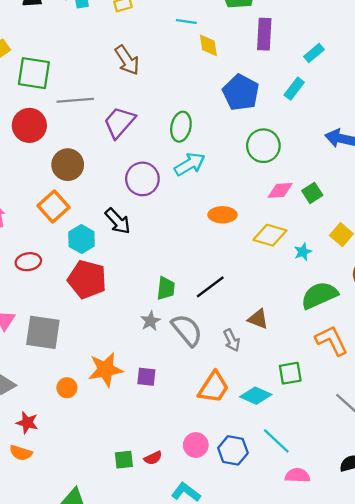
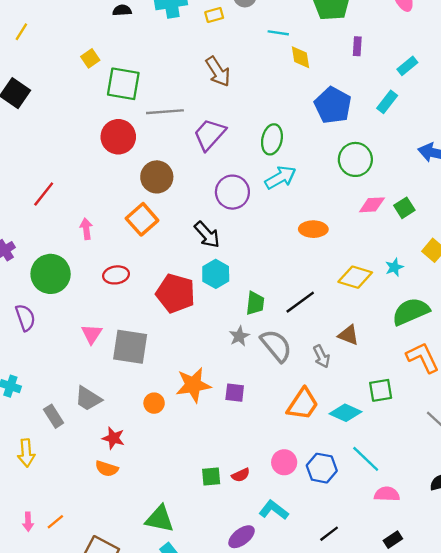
purple rectangle: (264, 34) -> (357, 46), size x0.6
yellow diamond: (270, 235) -> (355, 277), moved
cyan hexagon: (82, 239) -> (216, 274), moved

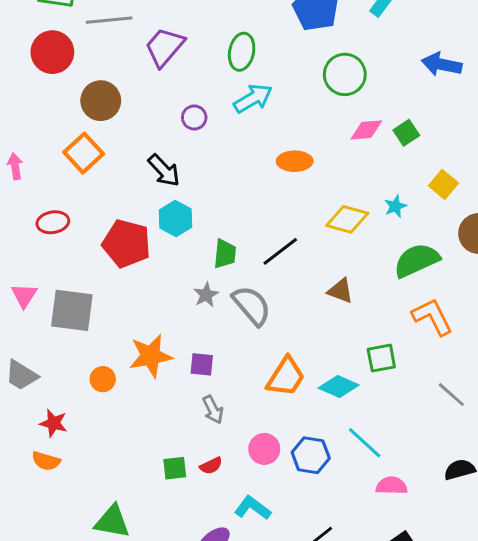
purple circle: (232, 192) -> (194, 117), size x0.6
gray arrow: (322, 356) -> (213, 410), moved

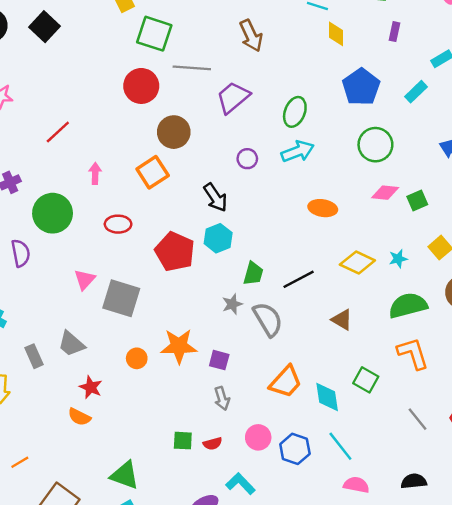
green square: (381, 358) -> (366, 380), turned 30
cyan diamond: (339, 386) -> (327, 397), turned 48

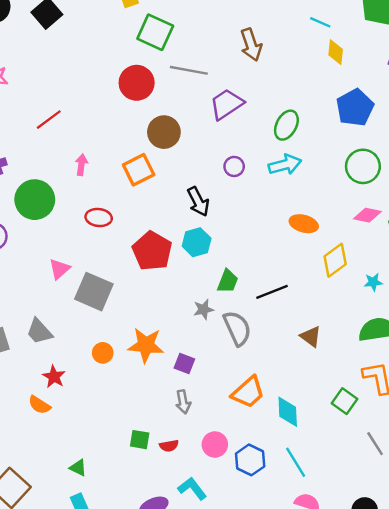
yellow diamond: (357, 263) -> (335, 260), moved, turned -68
green square: (366, 380) -> (344, 401), moved
green triangle: (125, 475) -> (78, 468), size x0.6

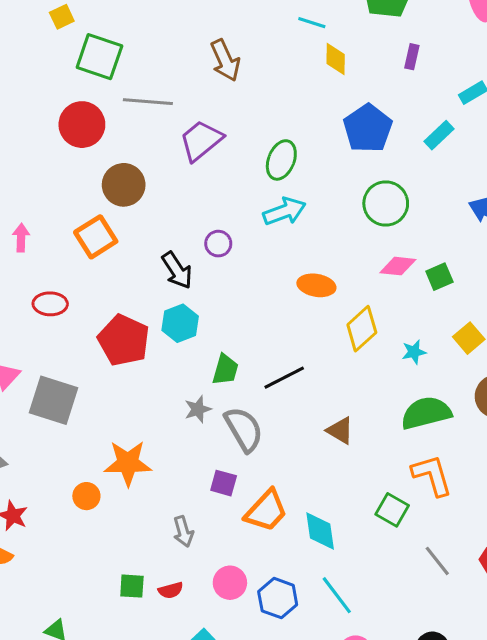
purple circle: (234, 166) -> (218, 244), moved
orange circle: (103, 353) -> (86, 496), moved
purple square: (184, 363) -> (224, 483), moved

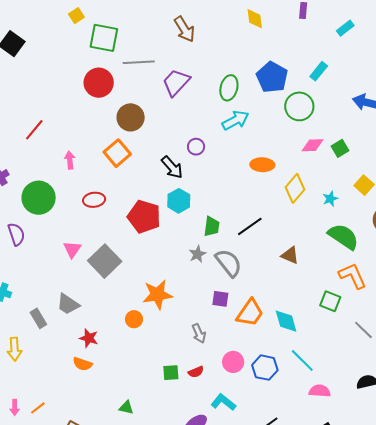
blue pentagon: (368, 128) -> (272, 77), moved
cyan rectangle: (439, 135) -> (319, 71), moved
gray square: (54, 400) -> (105, 261), turned 36
green semicircle: (426, 413) -> (343, 237), turned 56

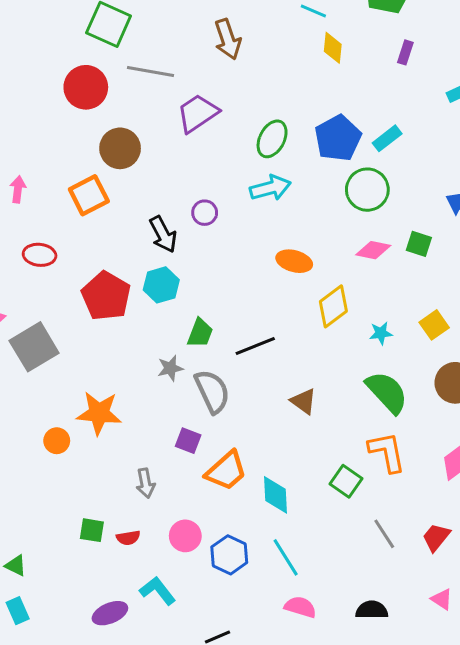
cyan rectangle: (319, 71) -> (387, 138), moved
green square: (340, 148) -> (419, 244), moved, turned 36

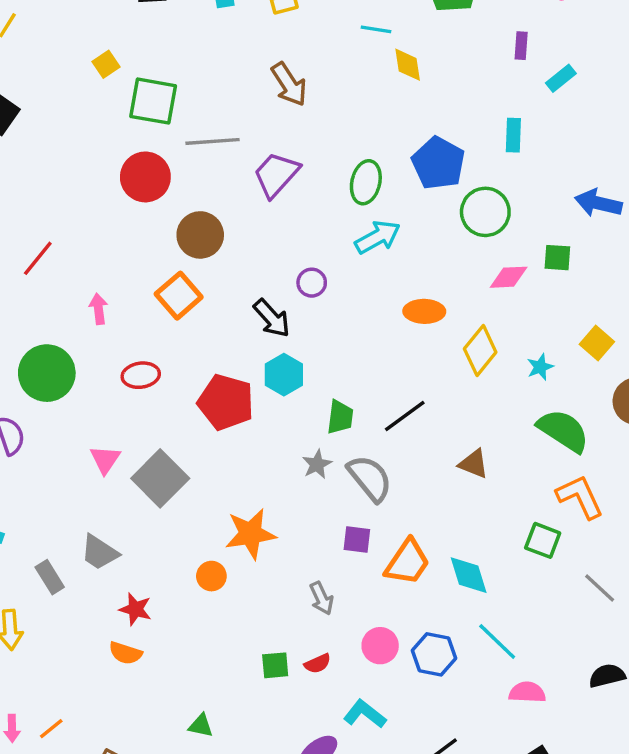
purple rectangle: (405, 52) -> (521, 46), moved
cyan rectangle: (387, 138) -> (513, 135), moved, turned -36

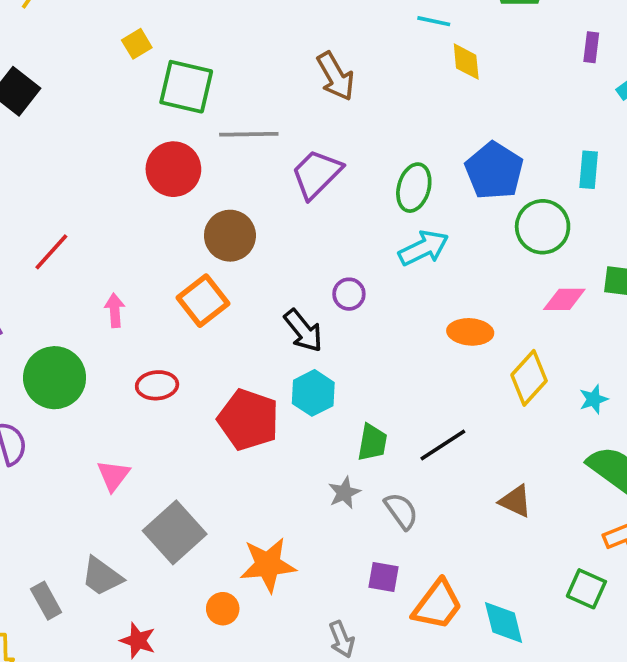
cyan rectangle: (513, 135) -> (589, 170), moved
gray square: (160, 478) -> (175, 532), moved
gray semicircle: (370, 478) -> (401, 511), size x0.7

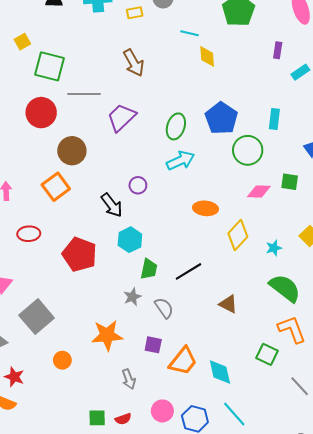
cyan hexagon: (313, 393) -> (130, 240), moved
orange star: (268, 565) -> (107, 335), moved

